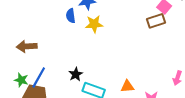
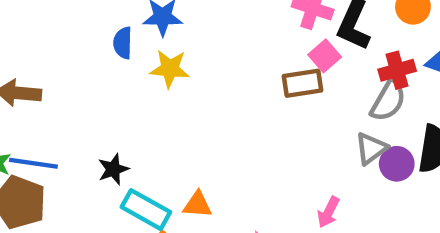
blue line: (39, 77) -> (33, 163), turned 60
orange triangle: (127, 86) -> (198, 205), moved

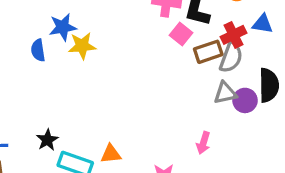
yellow star: (170, 69) -> (82, 46), moved
brown rectangle: (302, 83) -> (208, 52), moved
gray triangle: (371, 149) -> (225, 93), turned 35

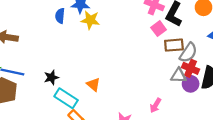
red cross: (233, 35) -> (191, 68), moved, turned 35
orange triangle: (111, 154) -> (93, 84), moved, turned 32

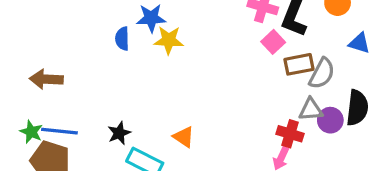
red cross: (191, 68) -> (290, 134), moved

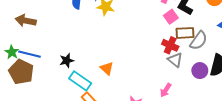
gray triangle: (311, 110) -> (175, 60), moved, turned 35
red cross: (290, 134) -> (170, 45), moved

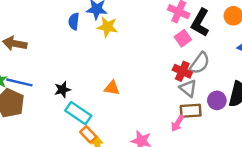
brown rectangle: (185, 33) -> (191, 111), moved
gray semicircle: (199, 41) -> (200, 63), moved
orange triangle: (107, 68) -> (112, 88), moved, turned -32

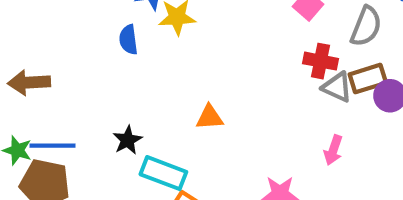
blue semicircle: (74, 21) -> (128, 40), moved
gray semicircle: (200, 63) -> (366, 26), moved
brown rectangle: (191, 111) -> (368, 79), moved

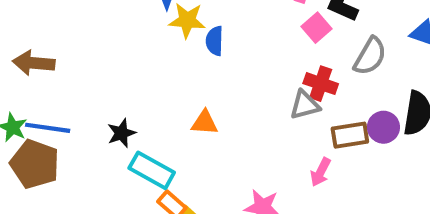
blue semicircle: (128, 40) -> (215, 41), moved
brown rectangle: (368, 79) -> (350, 135), moved
gray triangle: (337, 87) -> (305, 105), moved, turned -48

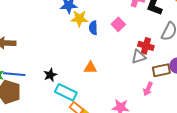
pink square: (316, 28) -> (118, 24), moved

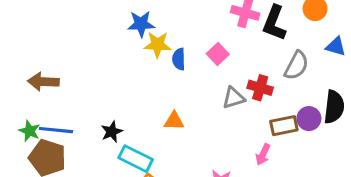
gray triangle: (139, 57) -> (234, 98), moved

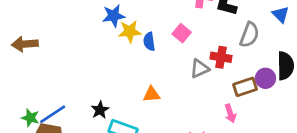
blue triangle: (336, 46) -> (281, 15), turned 36
brown arrow: (43, 82) -> (25, 44), moved
blue line: (56, 130) -> (53, 114), turned -32
pink arrow: (263, 154) -> (230, 113), turned -36

